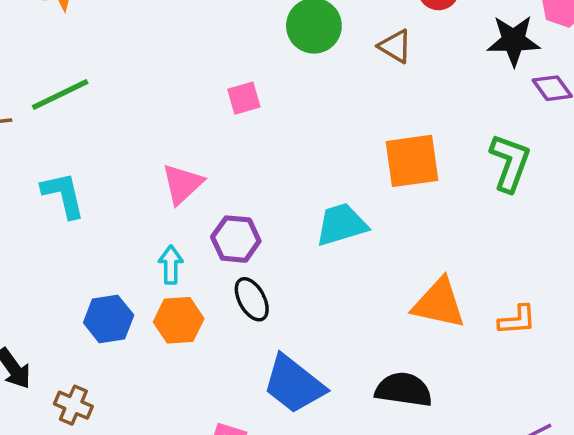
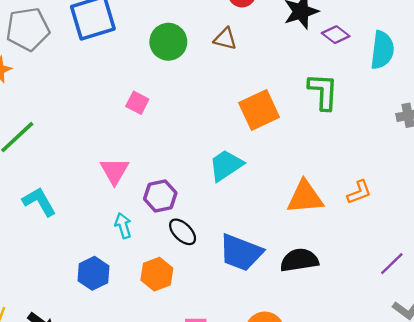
pink square: (244, 98) -> (137, 103), turned -30
orange hexagon: (179, 320) -> (157, 274), moved
blue trapezoid: (294, 384) -> (241, 253), moved

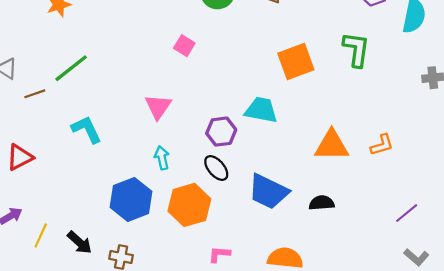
cyan trapezoid: (226, 165) -> (261, 110), turned 40
purple hexagon: (160, 196) -> (221, 132), moved
black semicircle: (299, 260) -> (322, 203), size x0.7
blue hexagon: (93, 273) -> (131, 199), size x1.4
orange hexagon: (157, 274) -> (189, 205), size x1.4

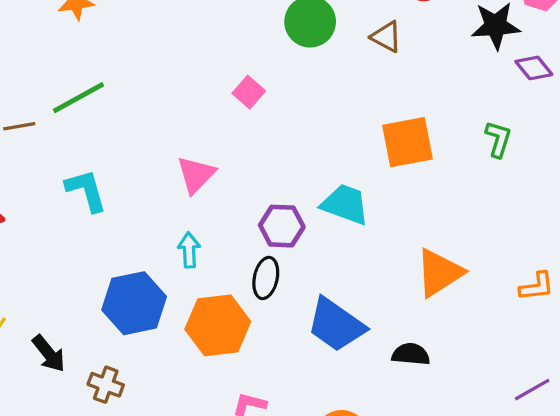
green L-shape: (356, 49) -> (498, 139), size x0.7
orange triangle: (332, 145) -> (439, 273), turned -42
orange L-shape: (382, 145) -> (537, 286), moved
black ellipse: (216, 168) -> (266, 278), turned 44

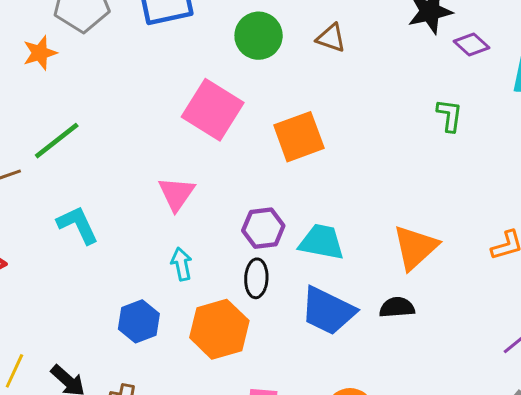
pink square: (249, 92) -> (213, 110), size x2.0
orange square: (407, 142) -> (299, 137), moved
cyan trapezoid: (345, 204) -> (322, 242), moved
blue hexagon: (134, 303) -> (139, 321), size x0.7
black semicircle: (411, 354) -> (397, 307), moved

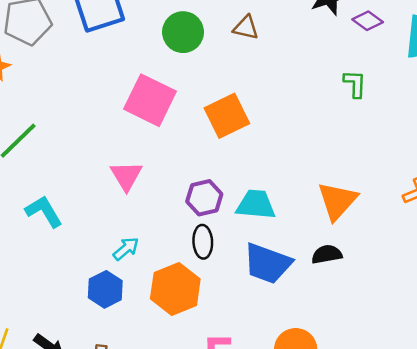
cyan arrow: (182, 264) -> (126, 249), moved, turned 68

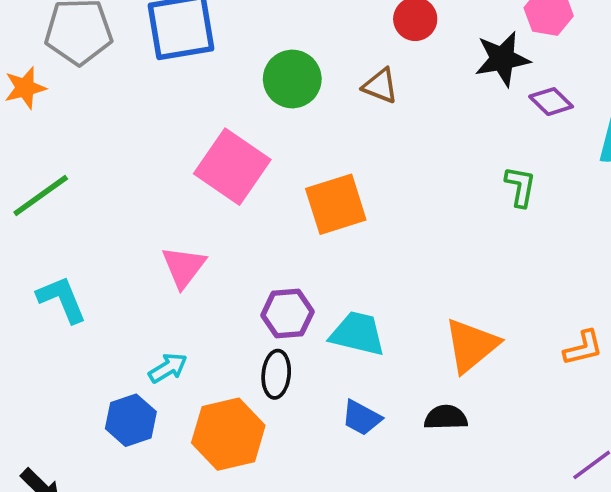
blue trapezoid: (267, 263) -> (362, 418), size x0.6

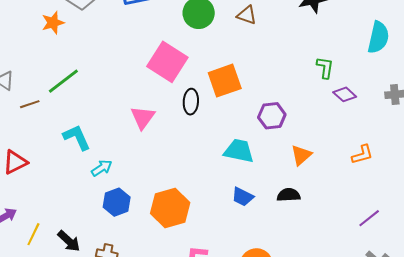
purple diamond: (551, 102) -> (345, 94), moved
purple hexagon: (287, 314) -> (272, 116), moved
orange triangle: (471, 345) -> (301, 155), size x0.7
cyan arrow: (168, 368) -> (102, 168), moved
black ellipse: (276, 374) -> (191, 102), moved

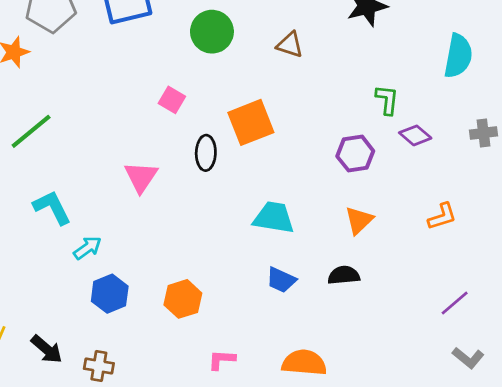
brown triangle: (247, 15) -> (290, 45), moved
pink square: (167, 62) -> (172, 100), size x0.5
purple hexagon: (272, 116) -> (355, 154), moved
orange hexagon: (170, 208) -> (183, 299), size x0.7

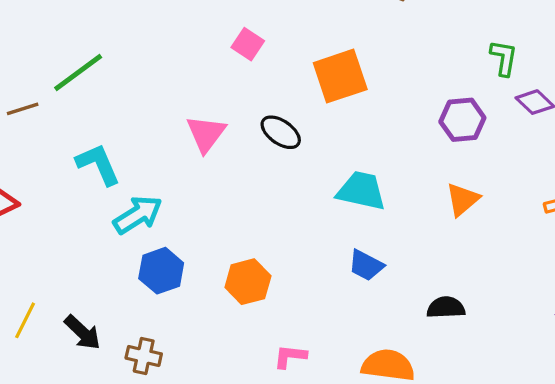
black ellipse: (206, 153) -> (281, 132), moved, turned -60
cyan arrow: (87, 248) -> (138, 215), size x1.4
black semicircle: (344, 275) -> (446, 308), moved

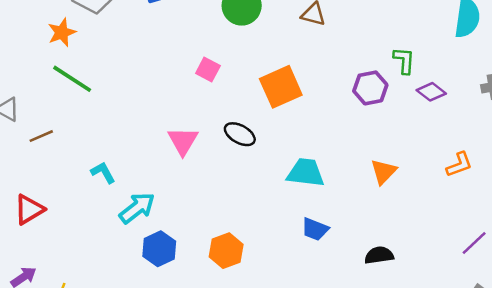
green line: (78, 72) -> (72, 79), moved, turned 75
purple hexagon: (462, 120) -> (370, 88), moved
cyan L-shape: (98, 164) -> (103, 173), size x0.7

